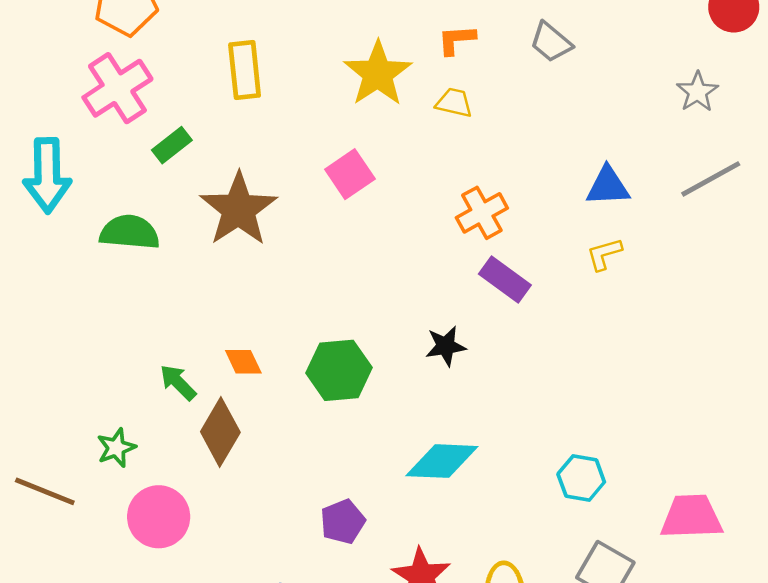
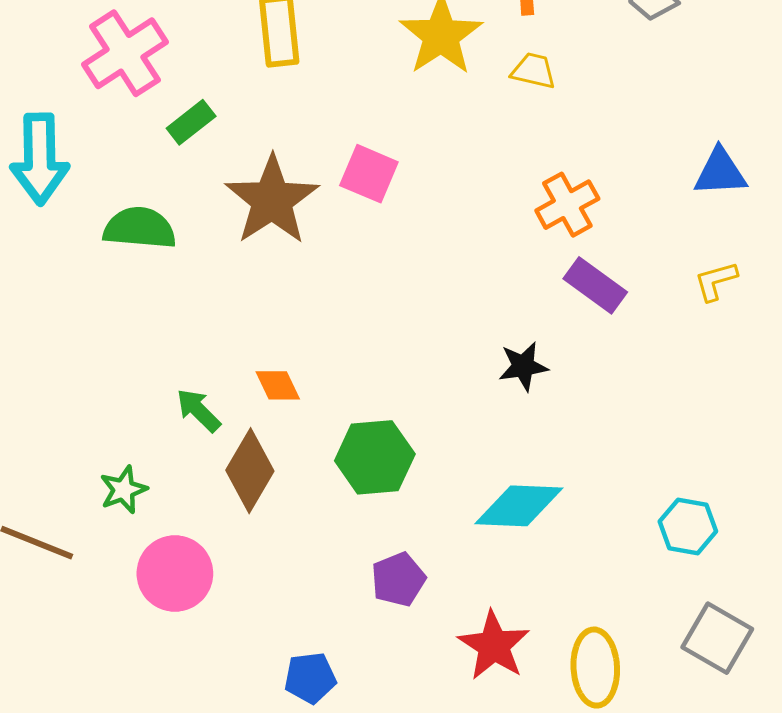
pink square: (350, 174) -> (369, 174), moved, turned -33
yellow L-shape: (604, 254) -> (716, 281), moved
green hexagon: (339, 370) -> (375, 457), moved

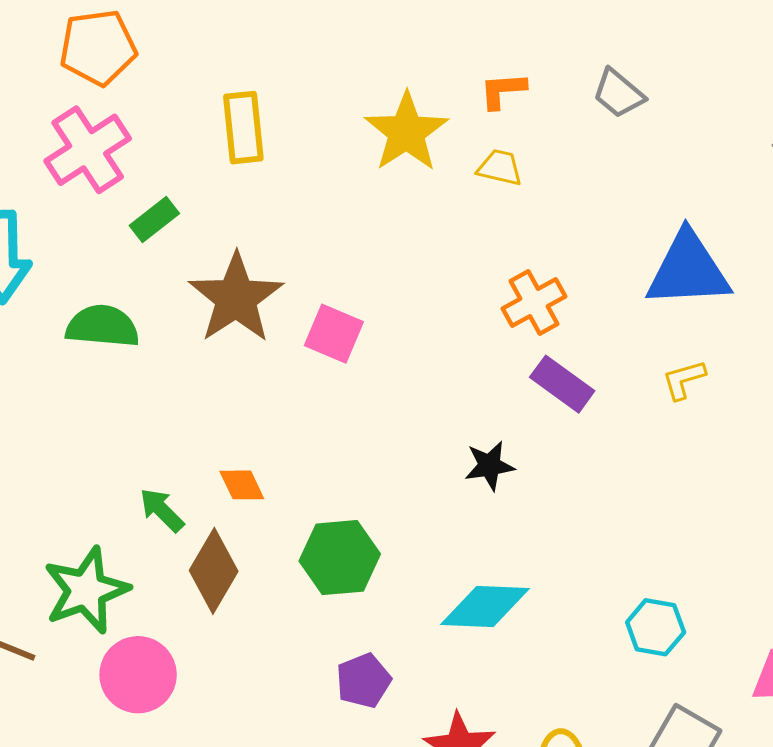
blue triangle: (720, 172) -> (688, 270), size x1.6
pink square: (369, 174) -> (334, 334), moved
green star: (123, 490) -> (86, 590), size x1.8

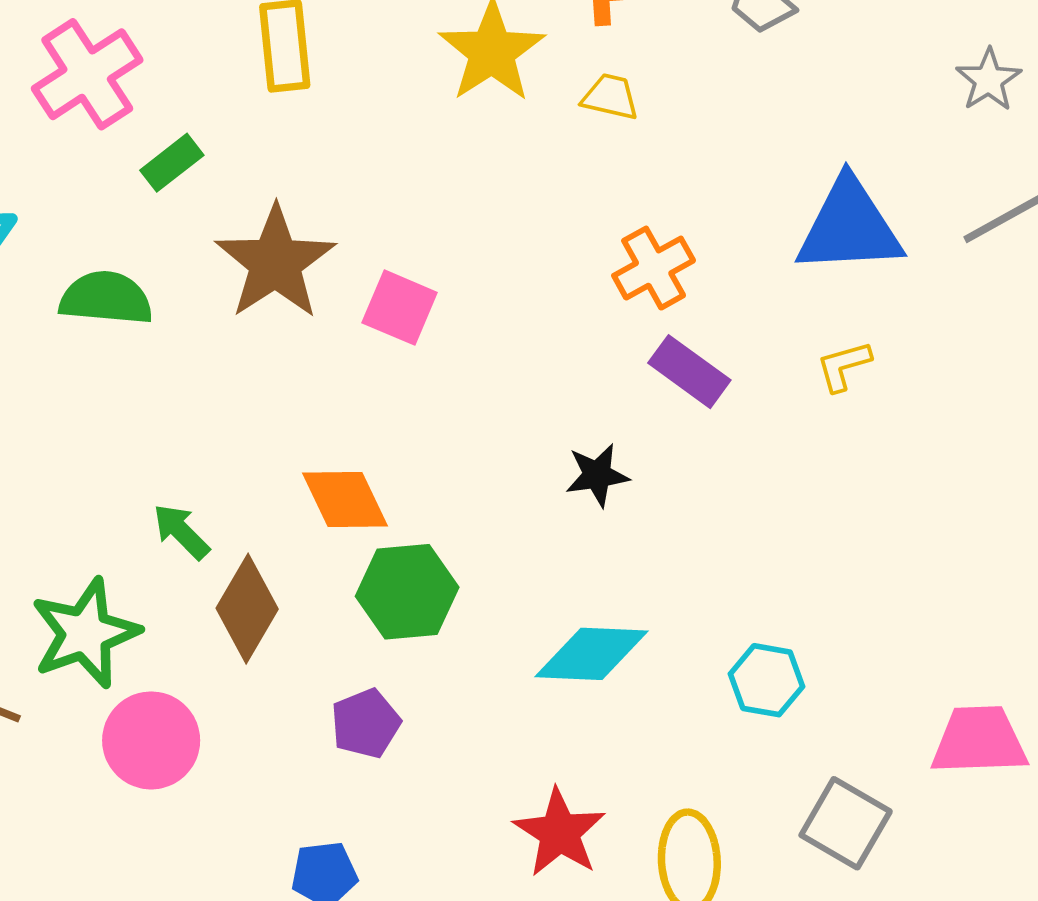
orange diamond: (242, 485) -> (345, 500), moved, size x1.5
cyan hexagon: (656, 627) -> (767, 680), moved
purple pentagon: (363, 681) -> (366, 723), moved

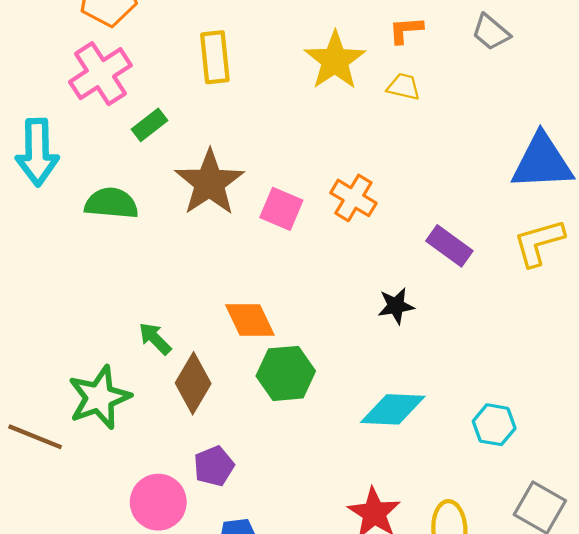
orange cross: (654, 268) -> (353, 198), moved, turned -30
yellow L-shape: (844, 366) -> (539, 243), size x1.6
purple pentagon: (366, 723) -> (214, 466), moved
pink circle: (151, 740) -> (158, 502), moved

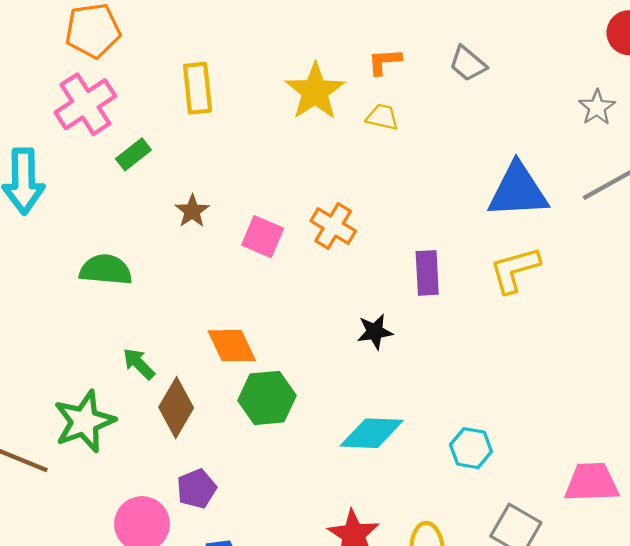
brown star: (209, 183) -> (192, 211), size x0.5
green semicircle: (111, 203) -> (106, 270), moved
purple rectangle: (449, 246) -> (427, 273), turned 51

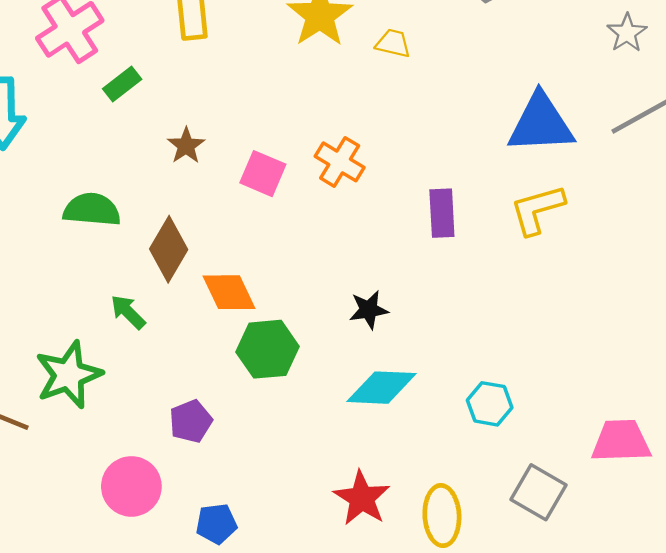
black star: (375, 332) -> (369, 310), moved
brown diamond: (176, 408) -> (169, 249), moved
purple pentagon: (196, 489) -> (191, 421), moved

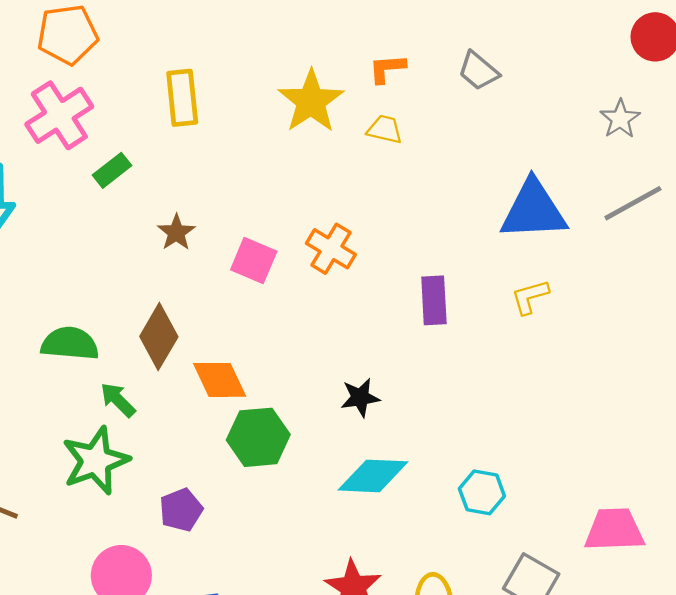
green semicircle: (92, 210) -> (70, 344), moved
yellow L-shape: (537, 210) -> (530, 297), size x0.7
green star: (69, 375) -> (96, 461), moved

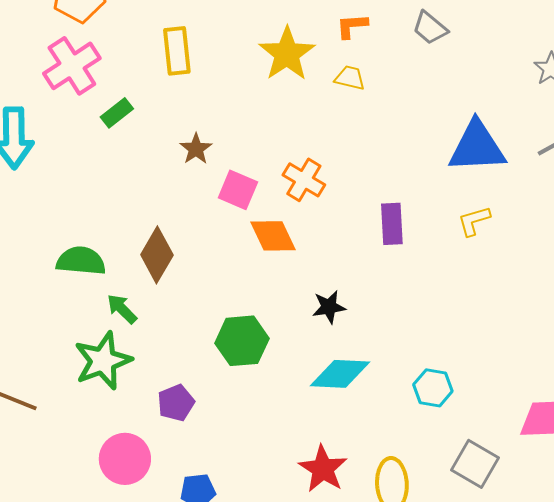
brown star: (176, 232) -> (196, 149), moved
orange diamond: (220, 380) -> (273, 236), moved

